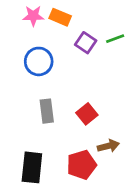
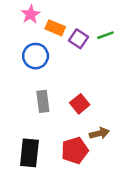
pink star: (33, 16) -> (31, 14), turned -30
orange rectangle: (60, 17) -> (55, 28), moved

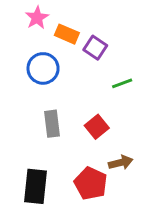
green line: (105, 35) -> (122, 83), moved
red pentagon: (75, 150) -> (91, 183), turned -30

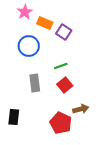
green line: (122, 83) -> (61, 66), moved
black rectangle: (36, 186) -> (14, 117), moved, size x0.7

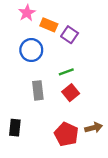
brown arrow: (81, 109) -> (94, 128), moved

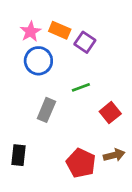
pink star: (27, 13) -> (30, 32), moved
gray rectangle: (38, 90) -> (46, 110), turned 30
red square: (71, 93) -> (110, 113), moved

